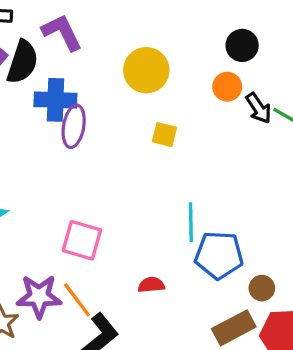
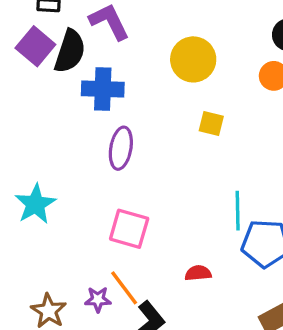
purple ellipse: (74, 126) -> (121, 148), moved
purple star: (39, 296) -> (98, 299), moved, size x0.6

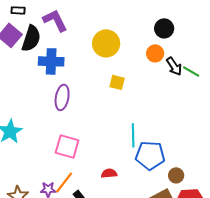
orange line: (124, 288) -> (64, 182), turned 75

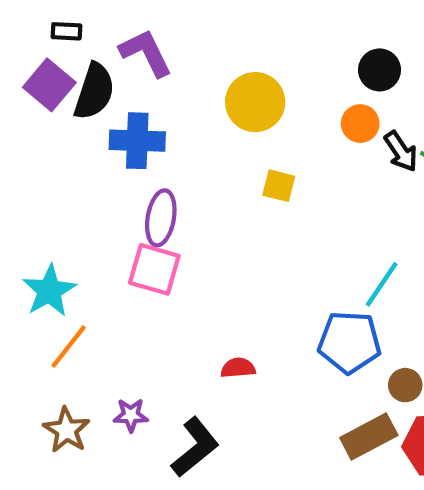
cyan line: (133, 135) -> (382, 284), moved, turned 35
pink square: (67, 146) -> (154, 269), moved
red semicircle: (109, 173) -> (238, 368), moved
orange line: (64, 182) -> (69, 346), moved

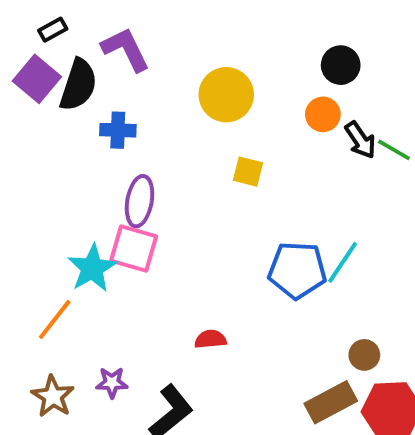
black rectangle: (66, 31) -> (53, 30), turned -32
blue cross: (137, 141) -> (118, 130), size x0.7
cyan star: (49, 291) -> (92, 268), moved
blue pentagon: (349, 342) -> (297, 270), moved

